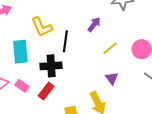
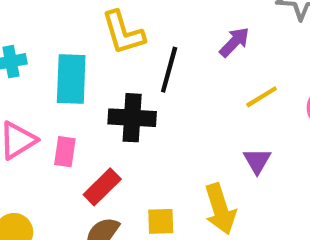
pink rectangle: (22, 86) -> (65, 152), turned 56
red rectangle: (46, 91) -> (102, 187), moved

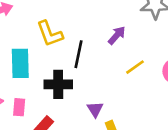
purple triangle: (257, 161) -> (95, 109), moved

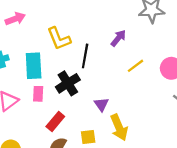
black cross: (58, 84) -> (68, 83), turned -30
pink rectangle: (19, 107) -> (38, 94), moved

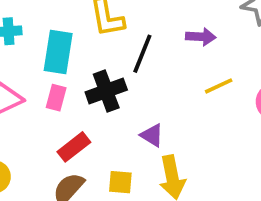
purple arrow: (118, 38) -> (201, 37), turned 42
purple triangle: (101, 104) -> (152, 135), turned -35

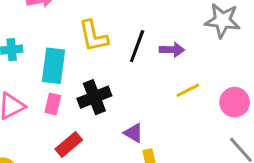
black line: (142, 54) -> (137, 46), moved

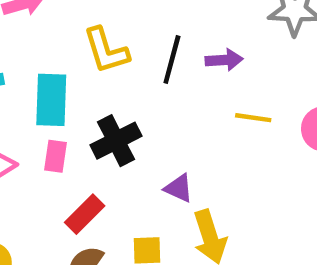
yellow line: (188, 90) -> (253, 118), turned 40

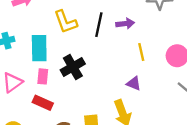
yellow line: (253, 118) -> (141, 52), turned 72
purple triangle: (179, 188) -> (134, 83), moved
red rectangle: (85, 214) -> (43, 103), moved, turned 72

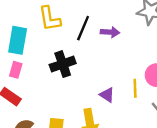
yellow line: (141, 52) -> (135, 88), moved
black cross: (73, 67) -> (63, 64), moved

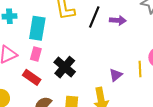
black cross: (63, 64) -> (65, 67), moved, turned -30
purple triangle: (107, 95) -> (116, 75), turned 48

